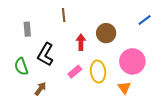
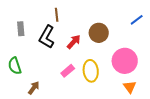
red arrow: (81, 42) -> (74, 42), turned 42
black L-shape: (45, 54) -> (47, 37), moved
orange triangle: (124, 88) -> (130, 87), moved

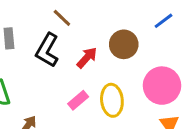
brown line: (57, 15) -> (62, 18), turned -40
blue line: (137, 20) -> (163, 21), moved

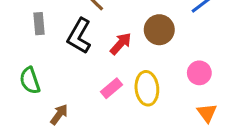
pink circle: (162, 86) -> (199, 73), size x0.6

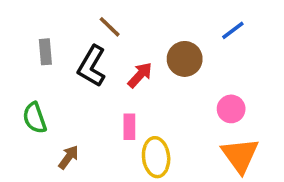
pink rectangle: (111, 88) -> (129, 127), turned -50
yellow ellipse: (147, 88) -> (156, 157), moved
orange triangle: (207, 113) -> (240, 155), size x1.6

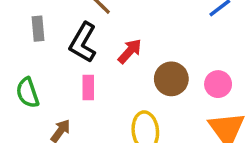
brown circle: (185, 59) -> (171, 79), moved
pink rectangle: (129, 127) -> (88, 88), moved

